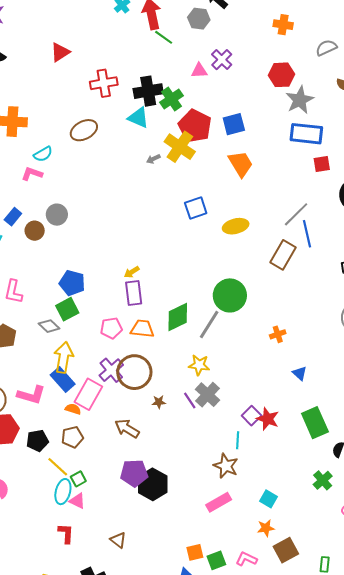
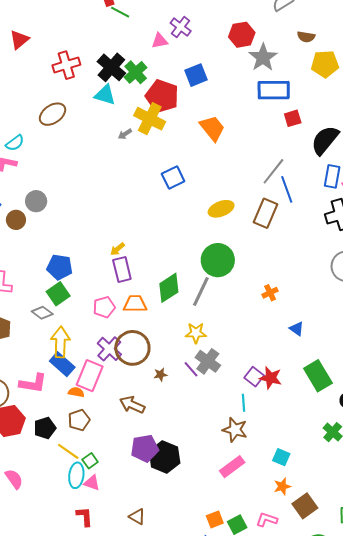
black cross: (148, 91) -> (111, 67), turned -32
blue square: (234, 124) -> (196, 75), moved
yellow ellipse: (236, 226) -> (221, 209), moved

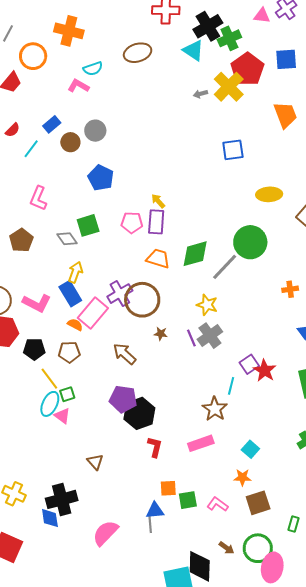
yellow arrow: (117, 249) -> (158, 201), turned 70
blue pentagon: (60, 267) -> (101, 178), moved
pink pentagon: (104, 307) -> (132, 223), moved
yellow arrow: (60, 342) -> (75, 272), size x0.7
red L-shape: (84, 517) -> (155, 447), moved

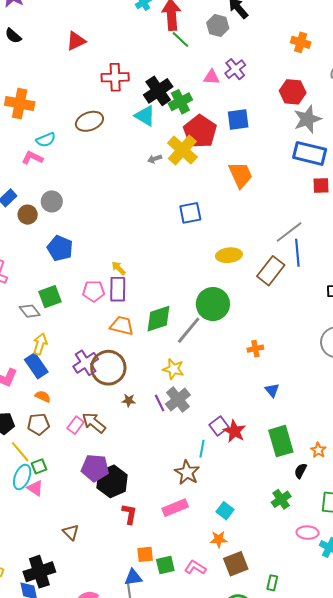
pink rectangle: (93, 313) -> (76, 425), moved, size x0.6

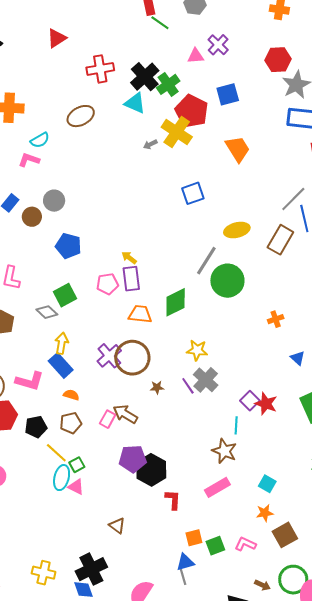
gray line: (189, 330) -> (206, 261), moved

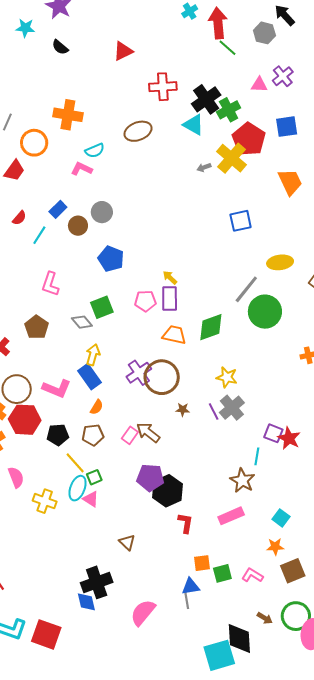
orange semicircle: (71, 395) -> (97, 407), turned 98
purple square: (250, 401) -> (273, 433), turned -30
yellow cross: (44, 573) -> (45, 501), moved

